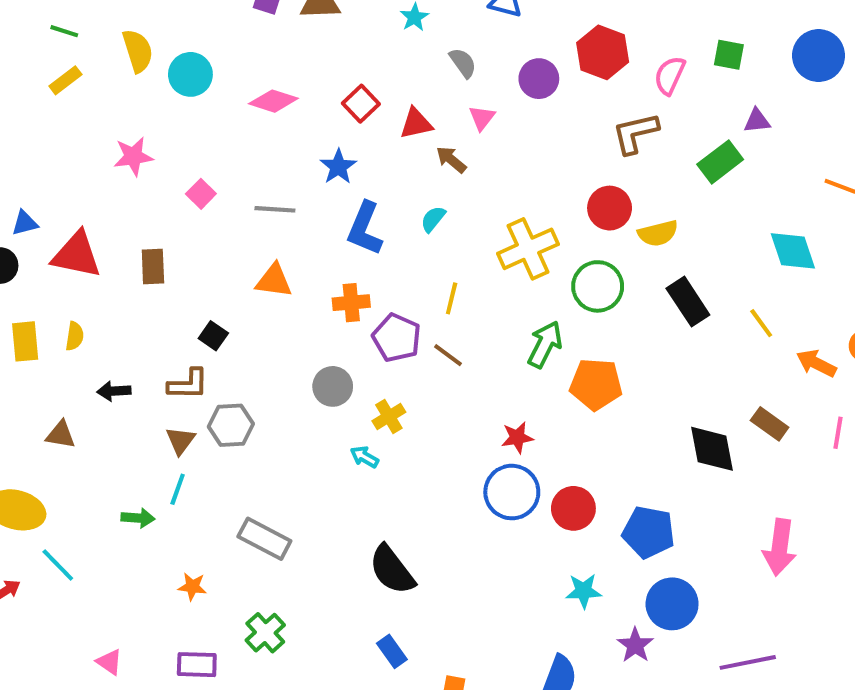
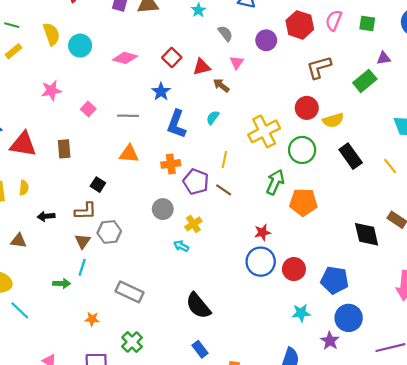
pink semicircle: (670, 75) -> (334, 20), moved

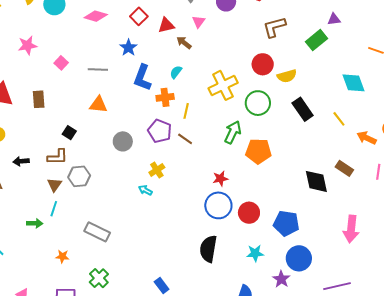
orange cross: (171, 164) -> (165, 97), moved
gray circle: (163, 209) -> (123, 141), moved
black semicircle: (198, 306) -> (208, 249), moved, turned 48

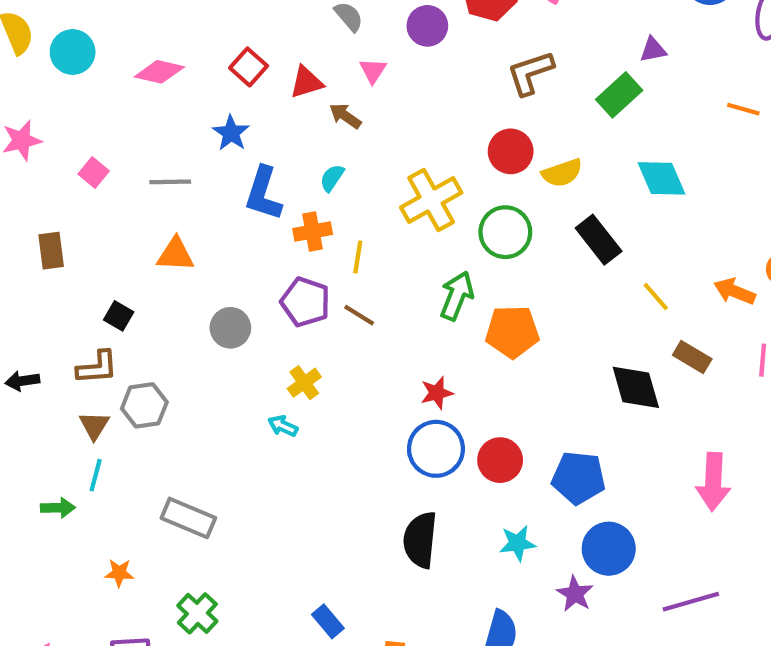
cyan diamond: (354, 83) -> (662, 178), moved
yellow line: (339, 119) -> (656, 296), moved

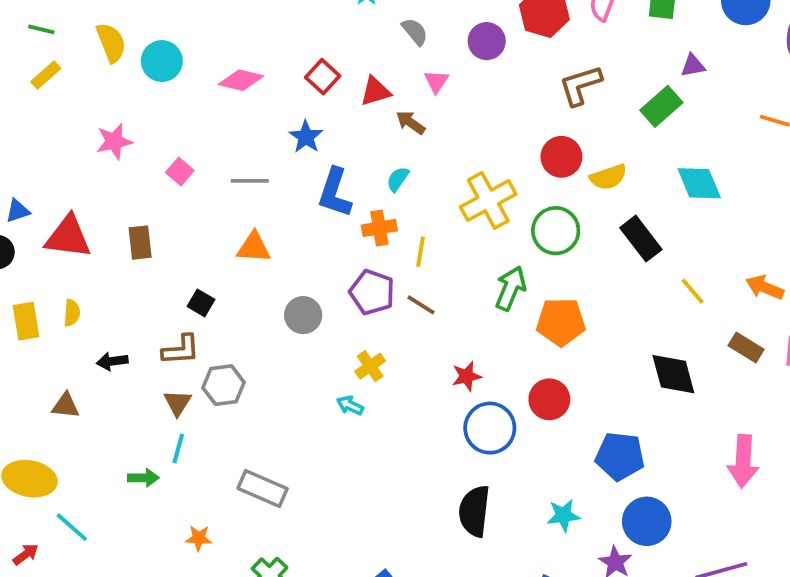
brown rectangle: (692, 357) -> (746, 348), moved
red star: (437, 393) -> (467, 376), moved
red circle: (500, 460) -> (549, 399), moved

